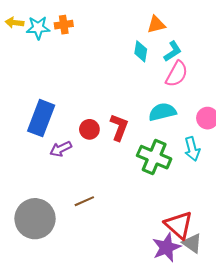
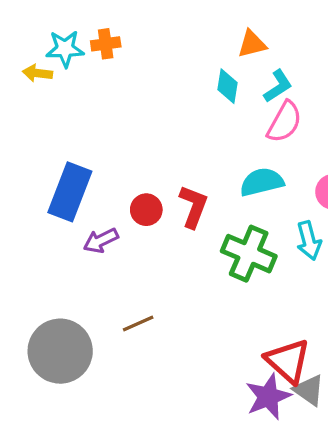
yellow arrow: (14, 23) -> (37, 73), moved

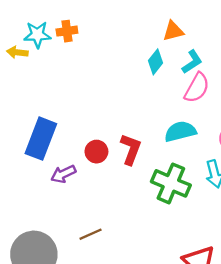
cyan diamond: (228, 86) -> (156, 62), turned 30

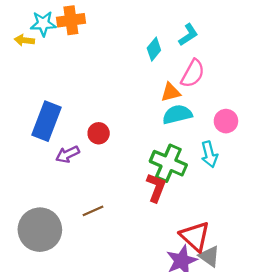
orange cross: (67, 31) -> (71, 20), size x1.4
orange triangle: (173, 31) -> (171, 92), moved
cyan L-shape: (192, 62) -> (188, 35), moved
red L-shape: (131, 149) -> (156, 188), moved

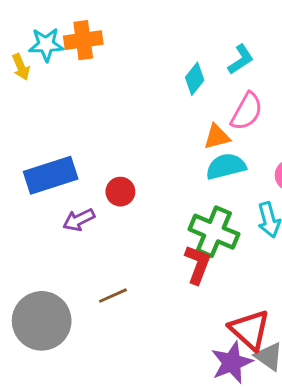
yellow arrow: (24, 40) -> (21, 67), turned -120
blue rectangle: (47, 121) -> (51, 175), turned 51

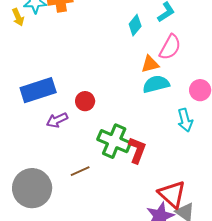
green cross: (214, 232) -> (114, 141), moved

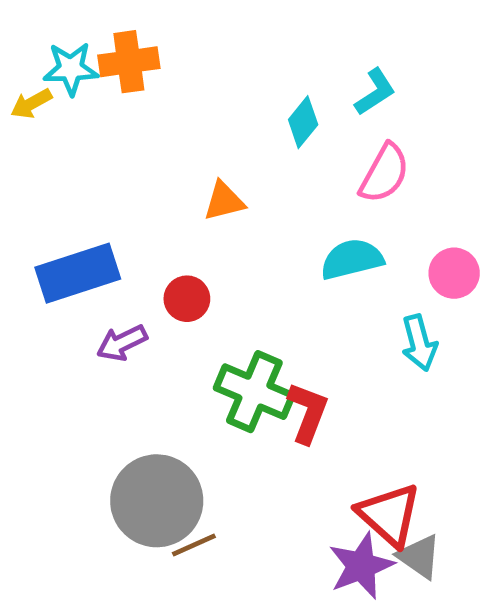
yellow arrow: (18, 17) -> (31, 104), turned 84
orange triangle: (150, 64) -> (224, 201), moved
brown line: (80, 171) -> (194, 545), moved
gray circle: (32, 188) -> (157, 501), moved

